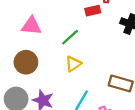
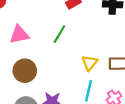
yellow triangle: (73, 64) -> (90, 63), moved

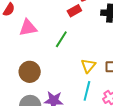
pink triangle: (19, 35) -> (28, 28), moved

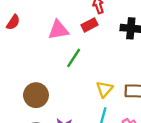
pink triangle: (28, 28) -> (58, 30), moved

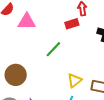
pink triangle: (58, 30) -> (27, 22), moved

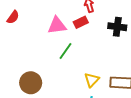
pink triangle: (27, 22) -> (57, 25), moved

